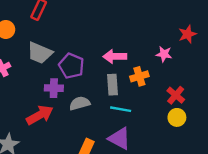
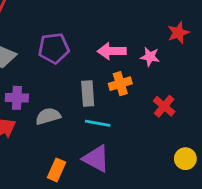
pink arrow: (115, 56) -> (112, 51), moved
purple pentagon: (71, 66) -> (54, 48), moved, turned -30
yellow circle: (177, 117) -> (185, 159), moved

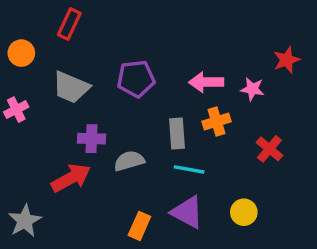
yellow circle: (185, 159) -> (244, 212), moved

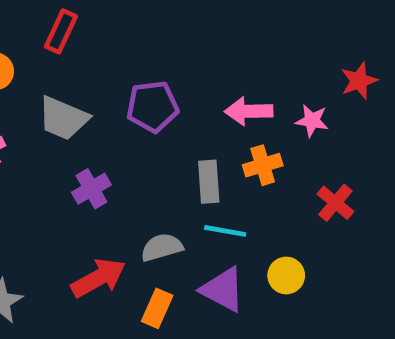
purple cross: (91, 139) -> (91, 189), turned -32
gray semicircle: (129, 161) -> (162, 247), moved
red arrow: (71, 178) -> (98, 278), moved
yellow circle: (244, 212) -> (286, 275), moved

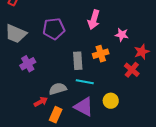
red star: (359, 81) -> (142, 52), moved
pink arrow: (249, 111) -> (94, 20), moved, turned -72
red arrow: (98, 278) -> (41, 102), moved, size x0.6

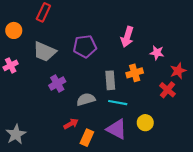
gray semicircle: (58, 89) -> (86, 99), moved

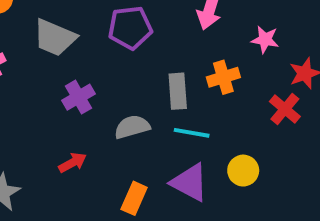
red arrow: (71, 124) -> (73, 163), moved

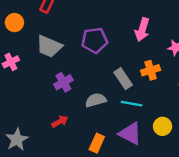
gray rectangle: (178, 91) -> (123, 79), turned -30

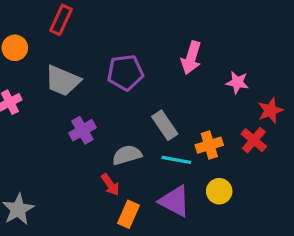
orange cross: (151, 70) -> (209, 145), moved
red arrow: (60, 122) -> (110, 185), moved, turned 84

